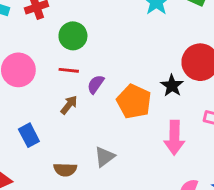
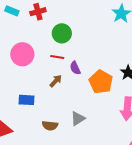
purple semicircle: (96, 84) -> (75, 68), turned -64
blue rectangle: (29, 135) -> (27, 100), turned -63

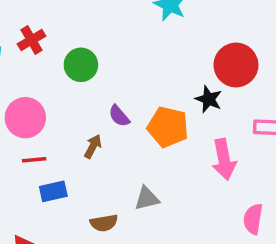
red line: (57, 57) -> (34, 160), moved
gray triangle: (78, 119) -> (147, 198), turned 35

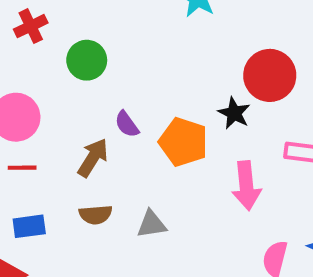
brown arrow: (93, 146) -> (93, 158), size x1.4
blue rectangle: (53, 191) -> (29, 226), moved
brown semicircle: (104, 223) -> (96, 215), moved

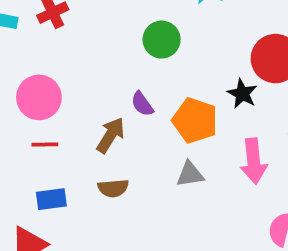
green circle: (87, 60) -> (162, 40), moved
gray triangle: (152, 224) -> (190, 174), moved

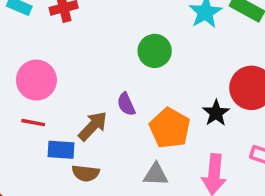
blue rectangle: (51, 199) -> (61, 150), moved

